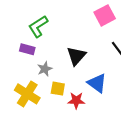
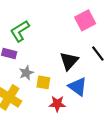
black triangle: (76, 56) -> (69, 61), moved
yellow square: (58, 89) -> (43, 82), moved

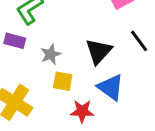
gray star: (26, 73) -> (51, 54), moved

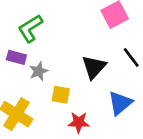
gray star: (51, 54) -> (39, 71), moved
blue triangle: (111, 87) -> (120, 103), moved, turned 44

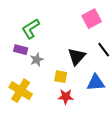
yellow square: (61, 95) -> (61, 77), moved
blue triangle: (120, 103) -> (96, 83), turned 36

